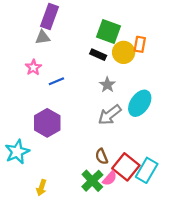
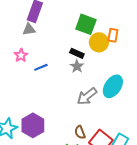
black rectangle: (98, 55) -> (77, 53), moved
gray star: (107, 85) -> (77, 66), moved
purple hexagon: (47, 123) -> (33, 125), moved

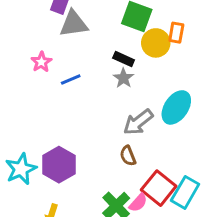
gray triangle: (29, 29) -> (74, 24), moved, size x1.5
brown semicircle: (80, 132) -> (128, 156), moved

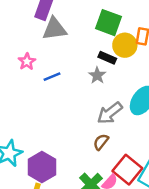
black rectangle: (124, 59) -> (107, 58), moved
brown semicircle: (128, 156) -> (101, 142), turned 60
purple hexagon: (59, 165) -> (42, 167), moved

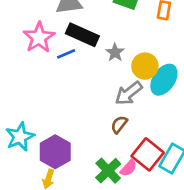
yellow circle: (125, 45) -> (145, 66), moved
black rectangle: (107, 58) -> (82, 35), moved, size x1.6
pink star: (27, 62) -> (39, 38), size x1.6

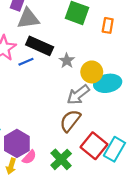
cyan ellipse: (164, 80) -> (108, 83), turned 45
brown semicircle: (119, 124) -> (70, 121), size x1.5
pink semicircle: (129, 168) -> (29, 157), moved

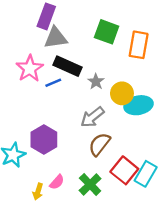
orange rectangle: (108, 25) -> (139, 45), size x1.6
gray arrow: (78, 95) -> (92, 117), moved
purple hexagon: (17, 143) -> (44, 140), moved

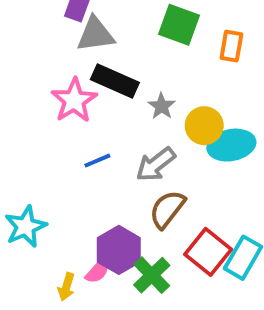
orange rectangle: (139, 45) -> (231, 46), size x0.7
pink star: (30, 69) -> (74, 100), moved
blue line: (53, 83) -> (97, 161), moved
purple hexagon: (44, 140) -> (119, 250), moved

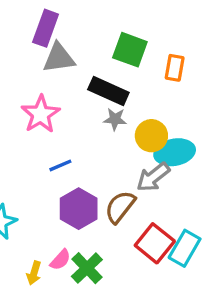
black rectangle: (115, 81) -> (108, 91), moved
gray star: (161, 106) -> (115, 119), turned -30
gray arrow: (156, 164) -> (153, 177), moved
purple hexagon: (119, 250) -> (79, 209), moved
green cross: (152, 275) -> (87, 268), moved

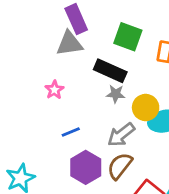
purple rectangle: (46, 28) -> (76, 19), moved, turned -44
pink star: (41, 114) -> (54, 90), size x0.6
gray arrow: (153, 177) -> (121, 135), moved

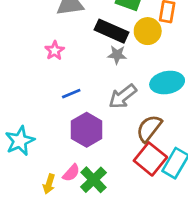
yellow circle: (146, 107) -> (148, 31), moved
brown semicircle: (120, 166) -> (149, 128), moved

